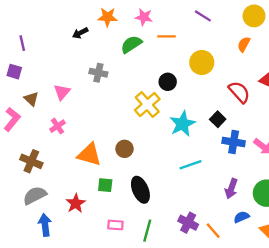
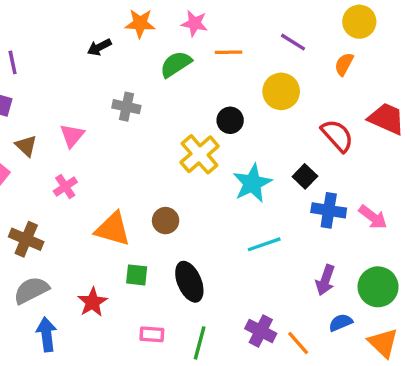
purple line: (203, 16) -> (293, 42), moved

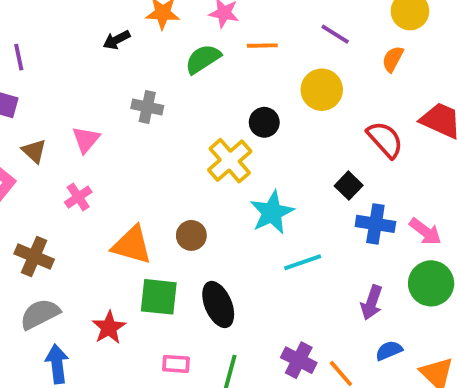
cyan star: (252, 183) -> (272, 212), moved
green square: (137, 275) -> (159, 297), size x1.5
green circle: (378, 287) -> (431, 283), moved

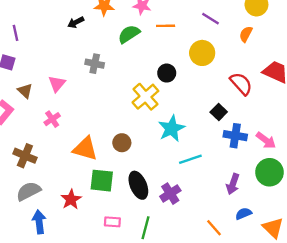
purple cross: (299, 360) -> (170, 194), moved, turned 30

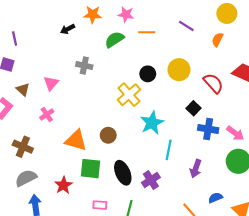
yellow circle: (202, 53) -> (179, 70), moved
cyan line: (190, 159) -> (169, 150), turned -60
purple arrow: (233, 184) -> (196, 169), moved

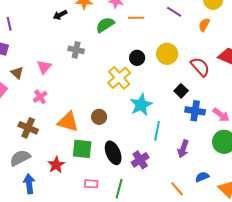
brown cross: (23, 147) -> (28, 128), moved

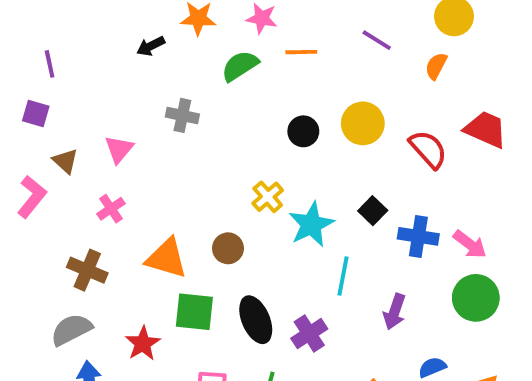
yellow cross: (119, 78) -> (268, 197), moved, size x0.7
black square: (181, 91) -> (373, 211), moved

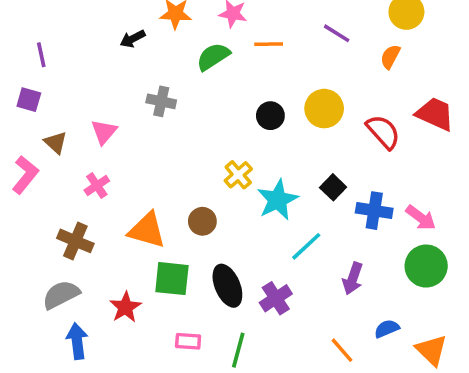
cyan line: (343, 276) -> (306, 246), turned 36

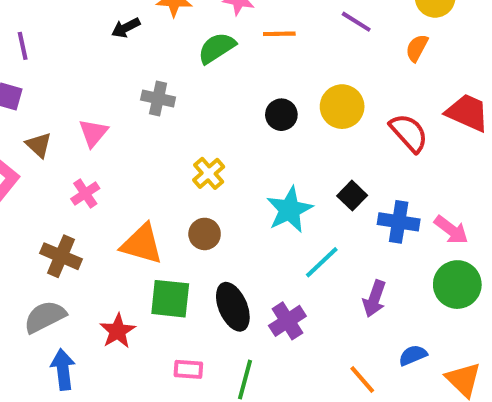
yellow cross: (238, 175) -> (209, 173), moved

